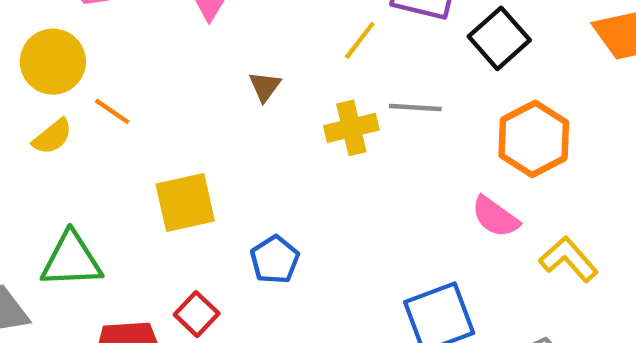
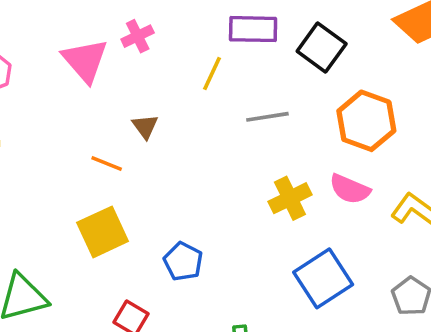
orange line: (112, 111) -> (107, 163), moved
yellow cross: (351, 128) -> (290, 198), moved

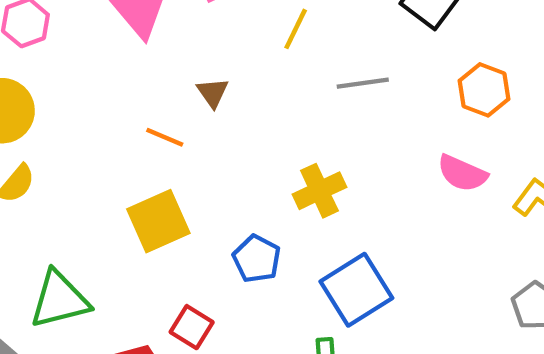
orange hexagon: (366, 121) -> (484, 90), size x0.7
yellow cross: (290, 198) -> (319, 191), moved
blue square: (323, 278) -> (356, 290), moved

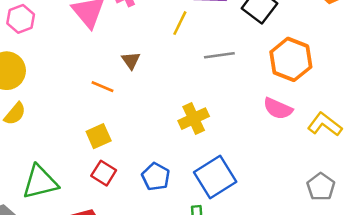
orange hexagon: (484, 90) -> (291, 59), size x1.4
yellow square: (158, 221) -> (99, 136), size x0.7
blue pentagon: (257, 259) -> (156, 177), moved
red square: (192, 327) -> (104, 173), moved

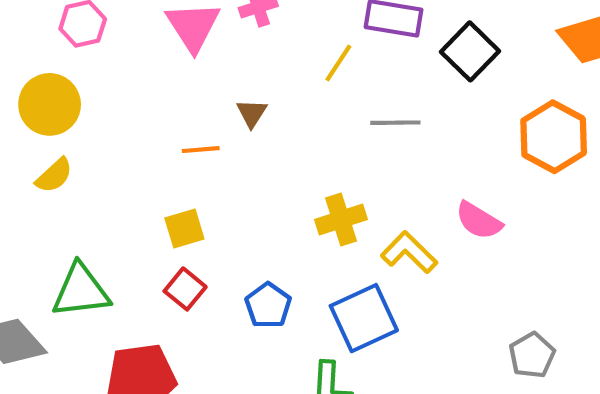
orange hexagon: (291, 59) -> (554, 137), moved
orange line: (102, 87) -> (201, 150), turned -35
yellow L-shape: (325, 124) -> (409, 252), moved

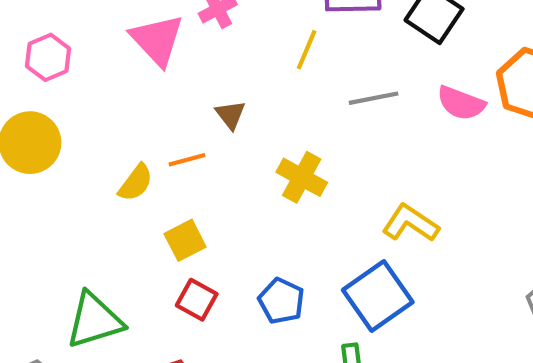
yellow semicircle: (54, 175) -> (136, 183), moved
yellow cross: (341, 220) -> (302, 177), moved, turned -33
pink semicircle: (479, 221) -> (461, 103), moved

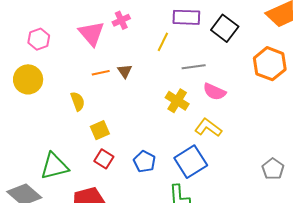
pink semicircle: (461, 103) -> (214, 92), moved
orange line: (187, 160) -> (101, 73), moved
yellow cross: (302, 177) -> (177, 101), moved
yellow semicircle: (136, 183) -> (78, 101), turned -60

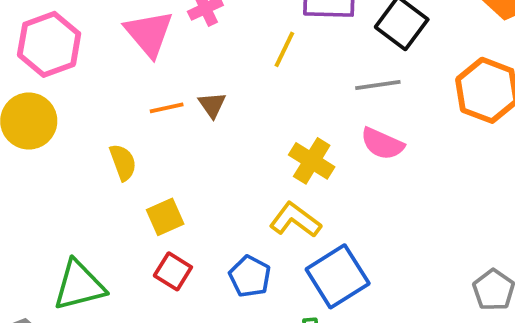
pink hexagon: (39, 39) -> (49, 44), size x1.5
gray line: (194, 67) -> (378, 85), moved
yellow L-shape: (208, 128) -> (295, 220), moved

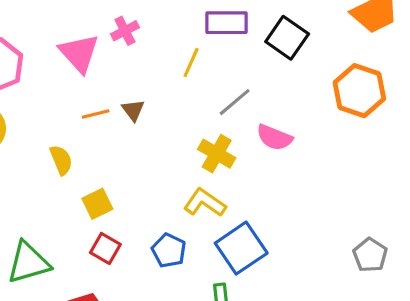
gray line: (378, 85) -> (235, 102), moved, turned -30

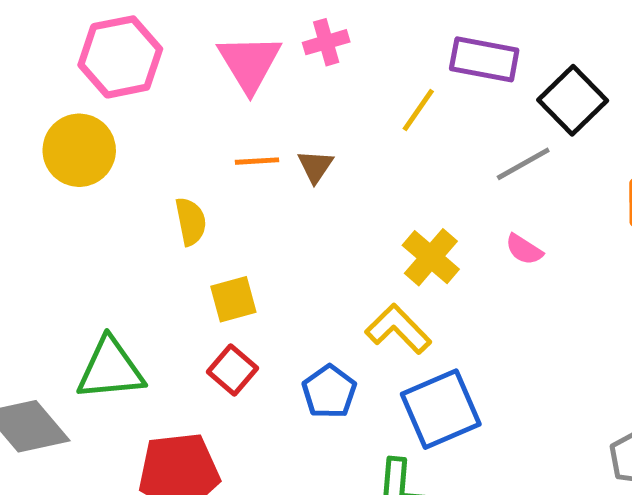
gray line: (235, 102) -> (523, 164), moved
pink semicircle: (274, 137) -> (524, 249), size x0.7

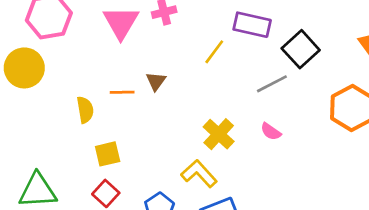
orange line: (257, 161) -> (122, 92), moved

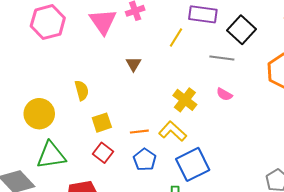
yellow circle: (24, 68) -> (39, 114), moved
gray line: (272, 84) -> (222, 58), turned 40
orange line: (122, 92) -> (139, 132), moved

